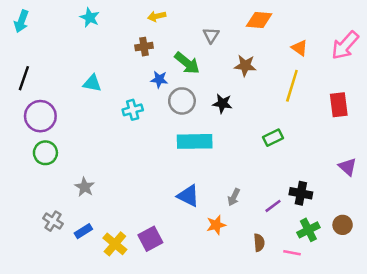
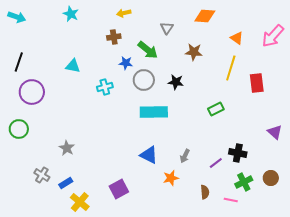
cyan arrow: (21, 21) -> (17, 17), turned -90
red rectangle: (339, 105) -> (257, 83), moved
green circle: (45, 153) -> (19, 129), moved
yellow cross: (115, 244) -> (80, 202), moved

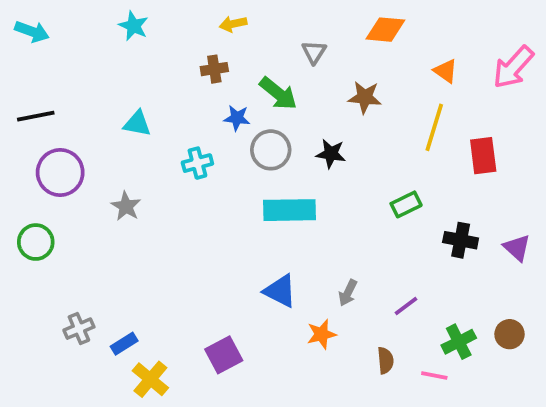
black line: (19, 62) -> (36, 116), turned 60
gray star: (67, 148) -> (126, 206), moved
black cross: (238, 153) -> (461, 240), moved
gray cross: (42, 175) -> (79, 329), turned 35

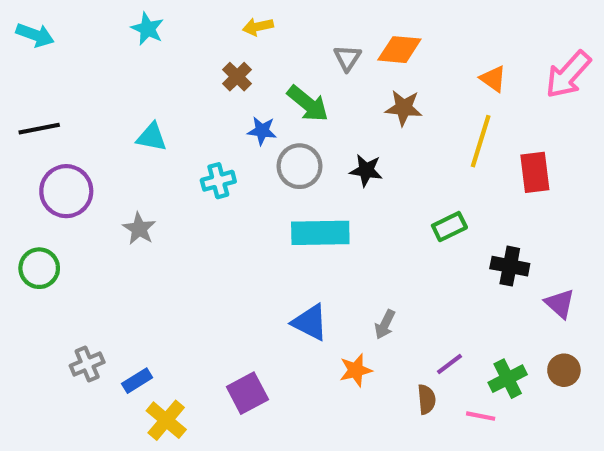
orange diamond: (385, 30) -> (399, 50), moved
brown cross: (214, 69) -> (237, 77), turned -36
purple triangle: (517, 248) -> (560, 304), moved
purple line: (406, 306) -> (449, 364), moved

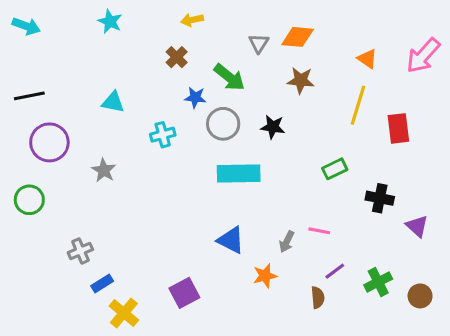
gray cross: (87, 364) -> (80, 251), moved
brown circle: (564, 370) -> (420, 296), moved
pink line: (481, 416) -> (319, 231), moved

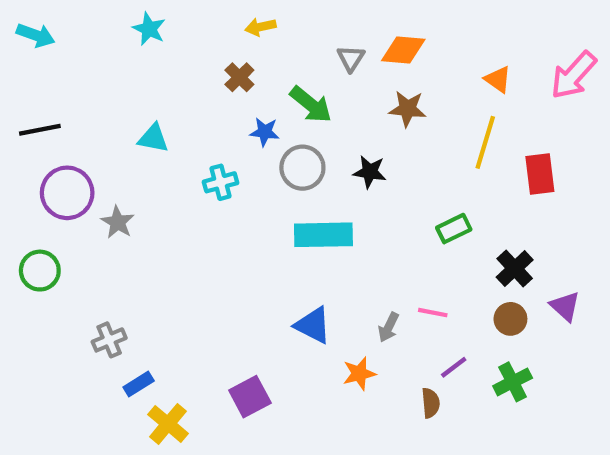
gray star: (104, 170) -> (118, 222), moved
black cross: (380, 198) -> (515, 268), turned 36
brown circle: (420, 296) -> (510, 319), moved

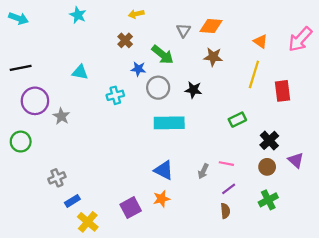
purple line: (454, 367) -> (229, 189), moved
orange star: (359, 374) -> (161, 199), moved

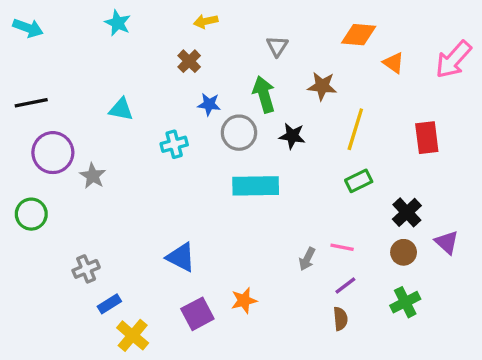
orange diamond: (211, 26) -> (359, 35), moved
green arrow: (163, 55) -> (264, 94), moved, turned -145
yellow line: (254, 74) -> (355, 129), moved
blue triangle: (164, 170) -> (181, 257), moved

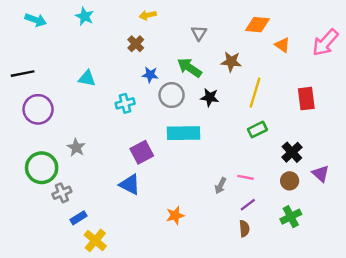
cyan arrow: (28, 28) -> (36, 20), moved
green arrow: (264, 94) -> (189, 68), turned -40
gray star: (93, 176) -> (76, 147), moved
green circle: (31, 214) -> (42, 168), moved, size x1.4
purple square: (197, 314) -> (142, 152), moved

